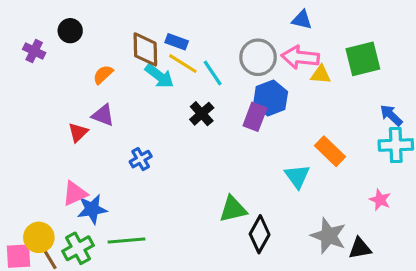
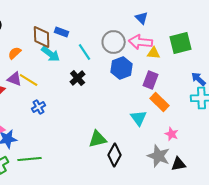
blue triangle: (302, 20) -> (142, 18), turned 32
yellow line: (183, 64) -> (29, 80), moved
purple rectangle: (255, 117) -> (151, 80), moved
pink star: (380, 200) -> (172, 134), moved

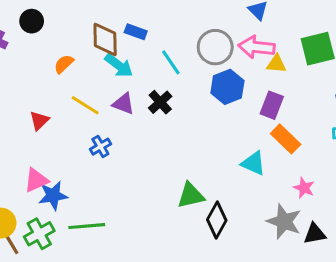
purple triangle: (15, 79) -> (123, 104), moved
cyan triangle: (139, 118) -> (253, 163), turned -30

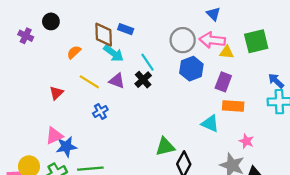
cyan line: (171, 62) -> (148, 62), moved
orange rectangle: (286, 139) -> (233, 106), turned -40

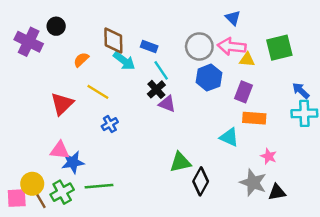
blue rectangle: (126, 29) -> (149, 46), moved
purple cross: (26, 36) -> (29, 42), size x1.6
purple triangle: (117, 81) -> (167, 104), moved
red triangle: (56, 93) -> (62, 104), size x1.5
pink triangle: (54, 136) -> (60, 150), turned 30

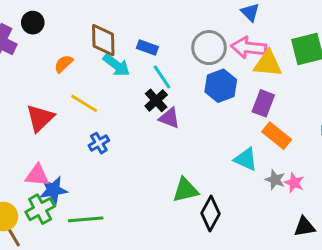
yellow triangle: (247, 60) -> (268, 64), size x1.5
orange rectangle: (254, 118) -> (277, 136), turned 35
gray star: (253, 183) -> (275, 180), moved, size x0.6
green cross: (62, 192) -> (40, 209), moved

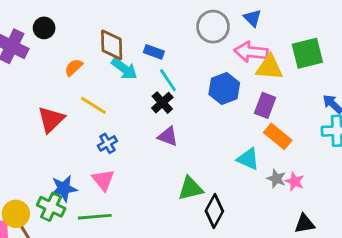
gray circle: (209, 48) -> (213, 27), moved
purple triangle: (169, 118) -> (168, 136), moved
pink triangle: (37, 175) -> (103, 180), moved, turned 45
green cross: (40, 209) -> (51, 207), turned -36

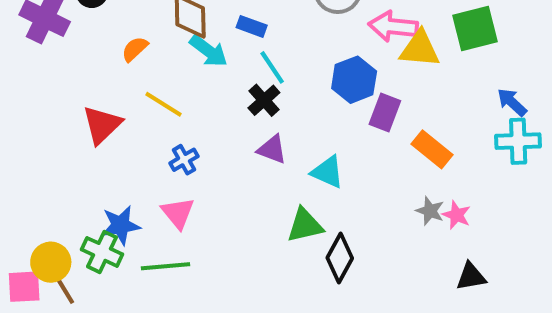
purple rectangle: (265, 105) -> (385, 113), moved
cyan triangle: (248, 159) -> (327, 172), moved

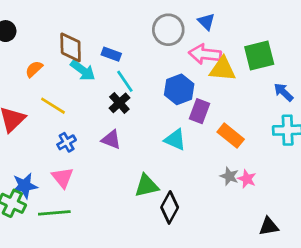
blue arrow: (512, 102) -> (284, 92), moved
purple triangle: (272, 149) -> (111, 140), moved
cyan triangle: (327, 172) -> (175, 140), moved
black triangle: (471, 276) -> (269, 226), moved

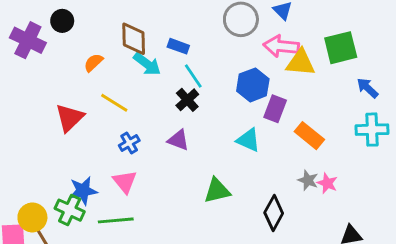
black diamond: (170, 207) -> (274, 213), moved

